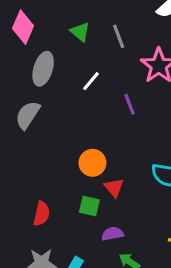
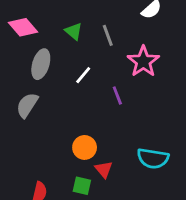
pink diamond: (23, 27) -> (23, 27), turned -64

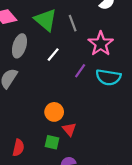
green triangle: (74, 31) -> (45, 20), size x1.6
purple line: (117, 96) -> (80, 71), turned 56
cyan semicircle: (153, 158) -> (108, 77), moved

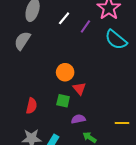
purple line: (80, 71) -> (85, 26), moved
cyan semicircle: (108, 77) -> (116, 40), turned 30

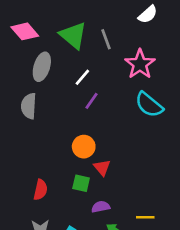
purple line: (85, 26) -> (92, 101), moved
gray semicircle: (22, 41) -> (29, 106), turned -30
yellow line: (122, 123) -> (145, 217), moved

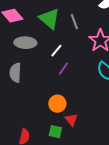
gray ellipse: (42, 67) -> (25, 43), turned 75

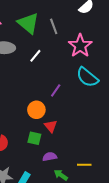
purple line: (63, 69) -> (56, 90), moved

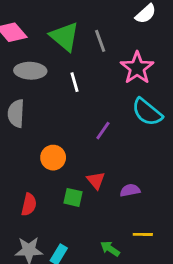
white line: (35, 56) -> (74, 82), turned -56
orange circle: (36, 110) -> (53, 158), moved
purple semicircle: (50, 157) -> (130, 190), moved

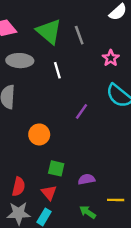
pink star: (137, 68) -> (111, 58), size x0.6
red triangle: (96, 180) -> (49, 193), moved
purple semicircle: (130, 190) -> (86, 179), moved
red semicircle: (29, 205) -> (19, 187), moved

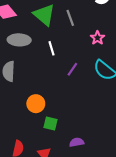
purple line: (82, 111) -> (72, 69), moved
green square: (56, 168) -> (50, 124), moved

